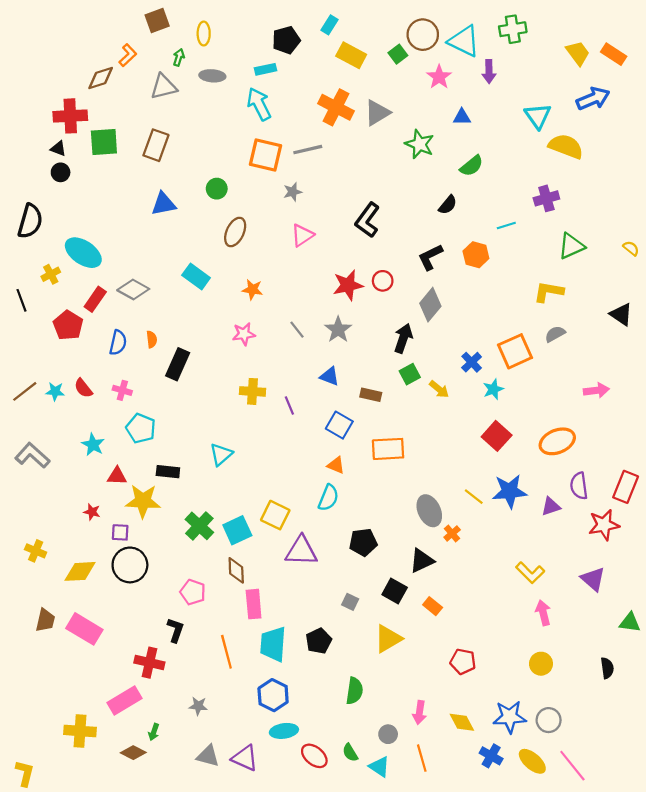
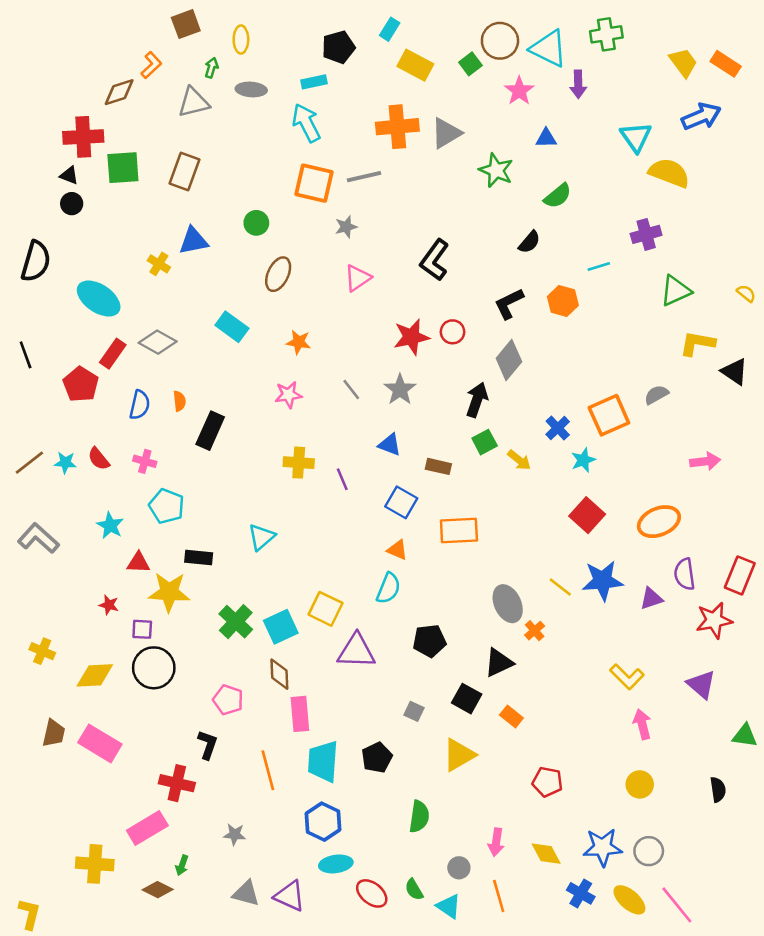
orange cross: (336, 107) -> (397, 127), turned -32
yellow cross: (51, 274) -> (159, 264), moved, turned -30
yellow L-shape: (549, 292) -> (697, 343), moved

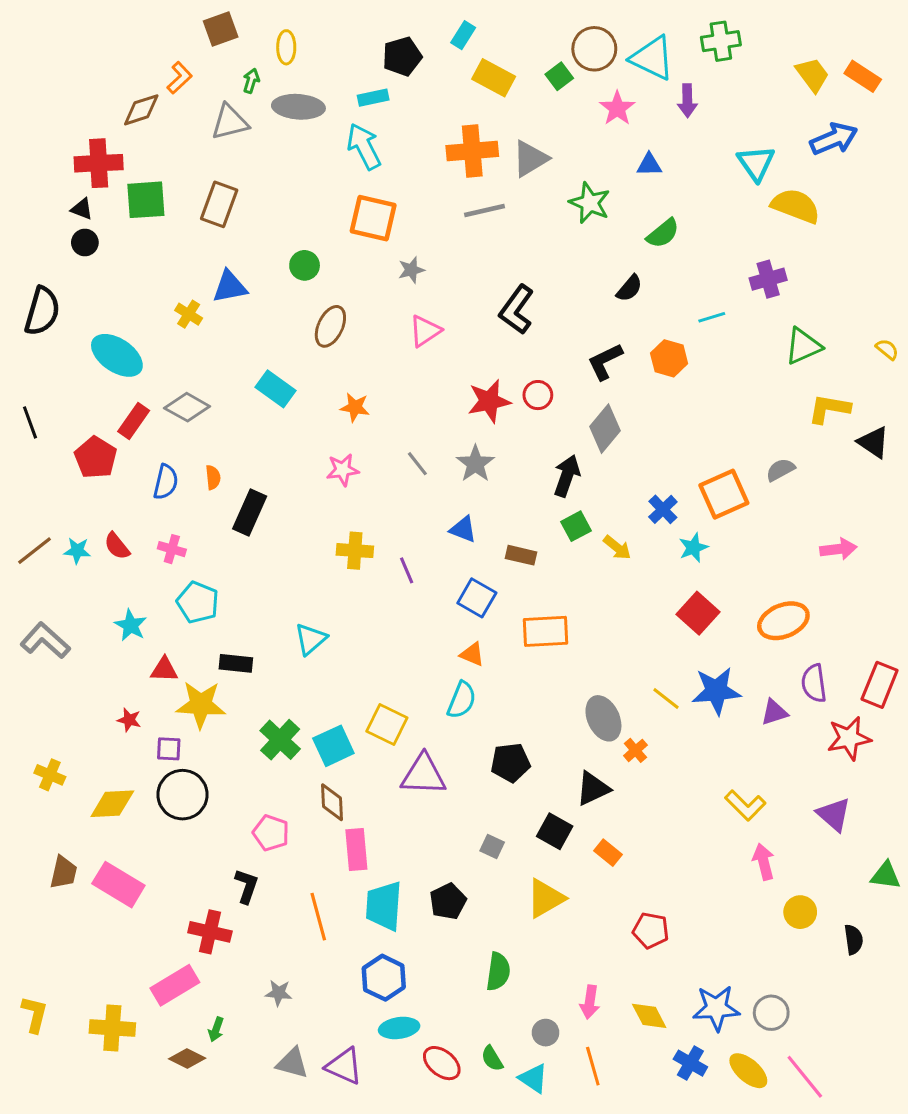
gray ellipse: (251, 89) -> (298, 107), size x1.4
gray line: (364, 177) -> (484, 210), moved
yellow circle: (640, 784) -> (800, 912), moved
yellow L-shape: (29, 914) -> (35, 1014), moved

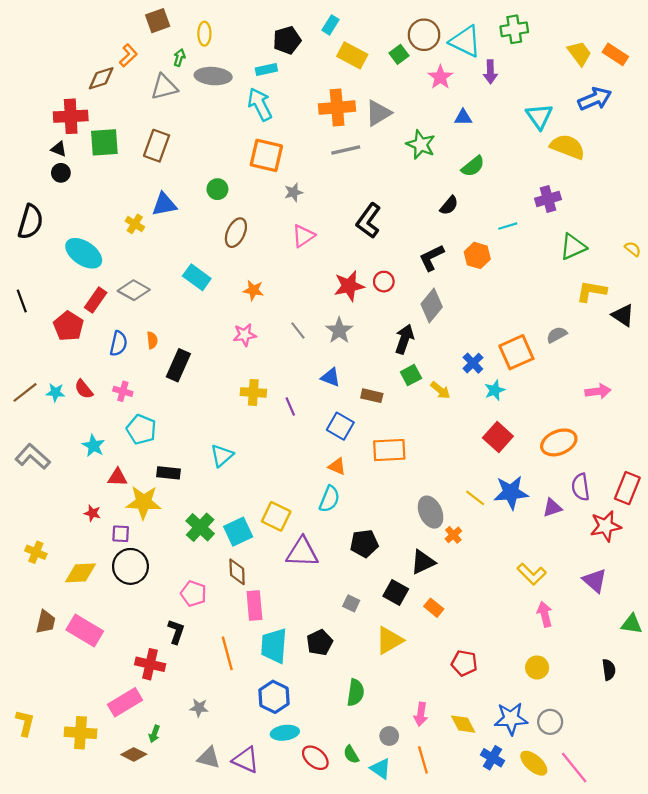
yellow circle: (800, 912) -> (537, 667), moved

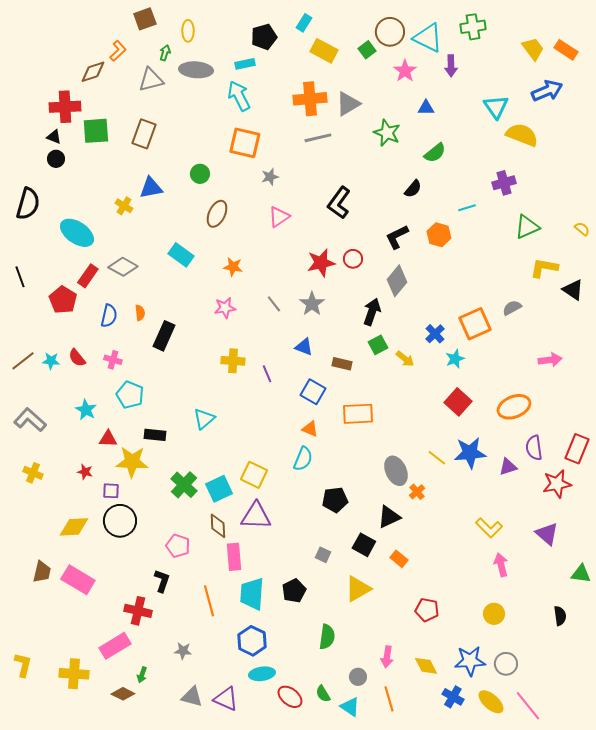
yellow cross: (36, 552) -> (33, 473), moved
purple triangle: (302, 552) -> (256, 516), moved

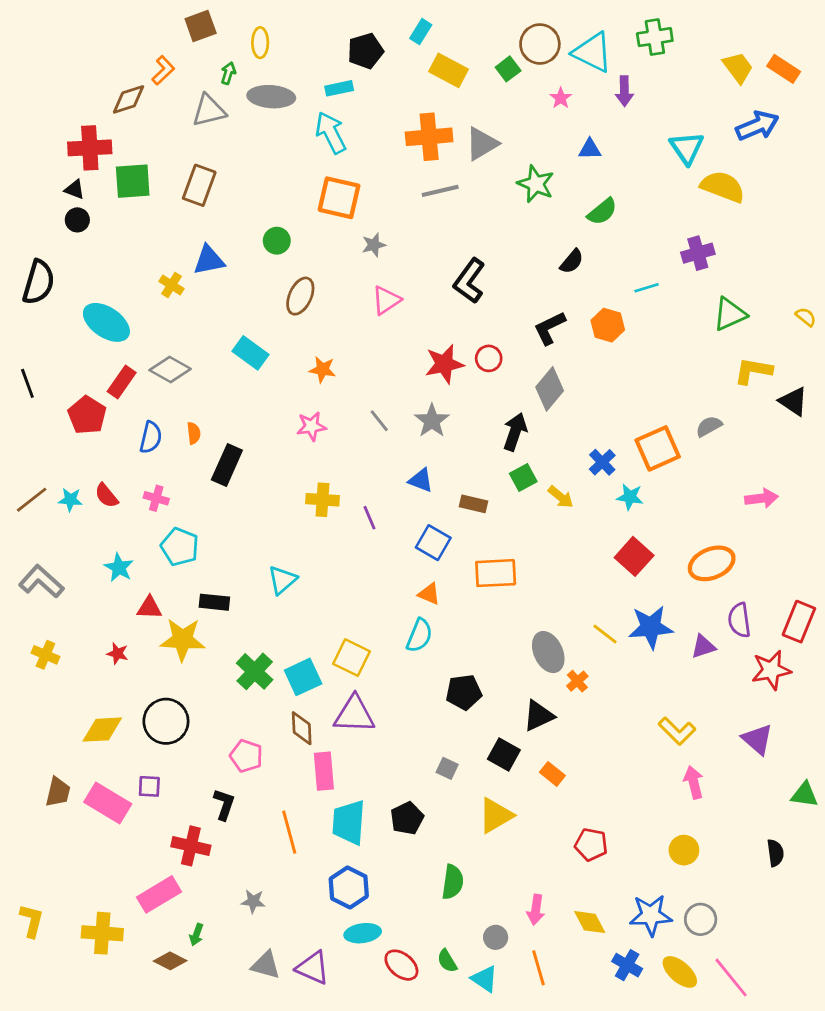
pink star: (405, 71) -> (561, 98), size x0.7
cyan star: (455, 359) -> (630, 497), turned 30
purple square: (111, 491) -> (149, 786), moved

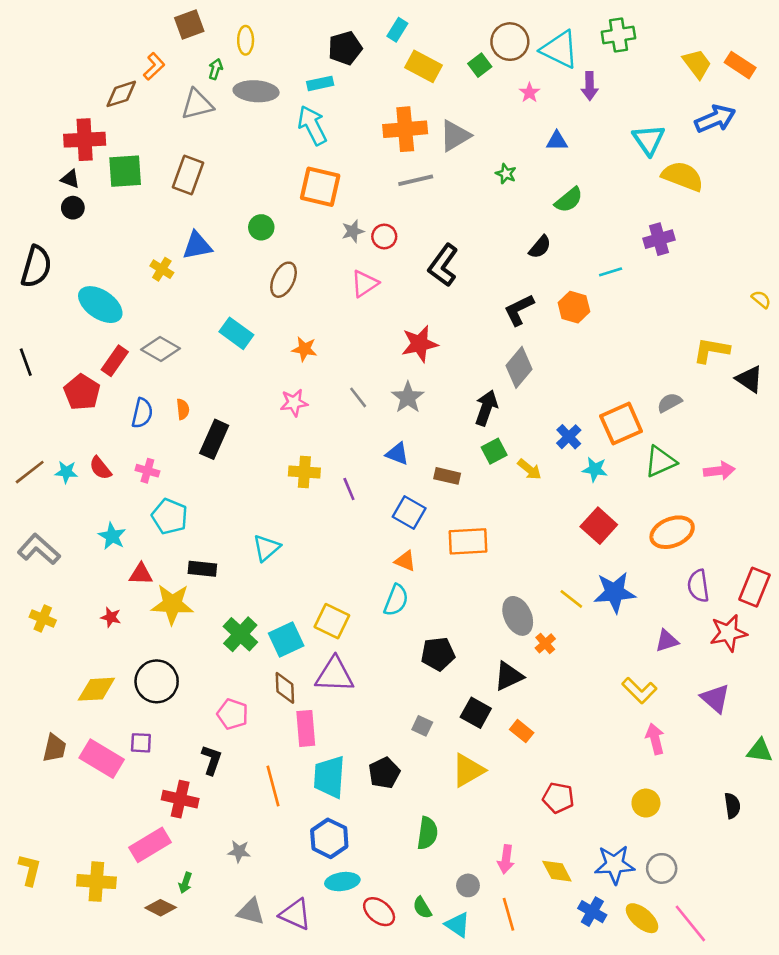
green star: (536, 184) -> (506, 174), size x0.6
green triangle: (730, 314) -> (660, 462), moved
red circle: (489, 358) -> (384, 236), moved
purple triangle: (703, 646) -> (667, 641), moved

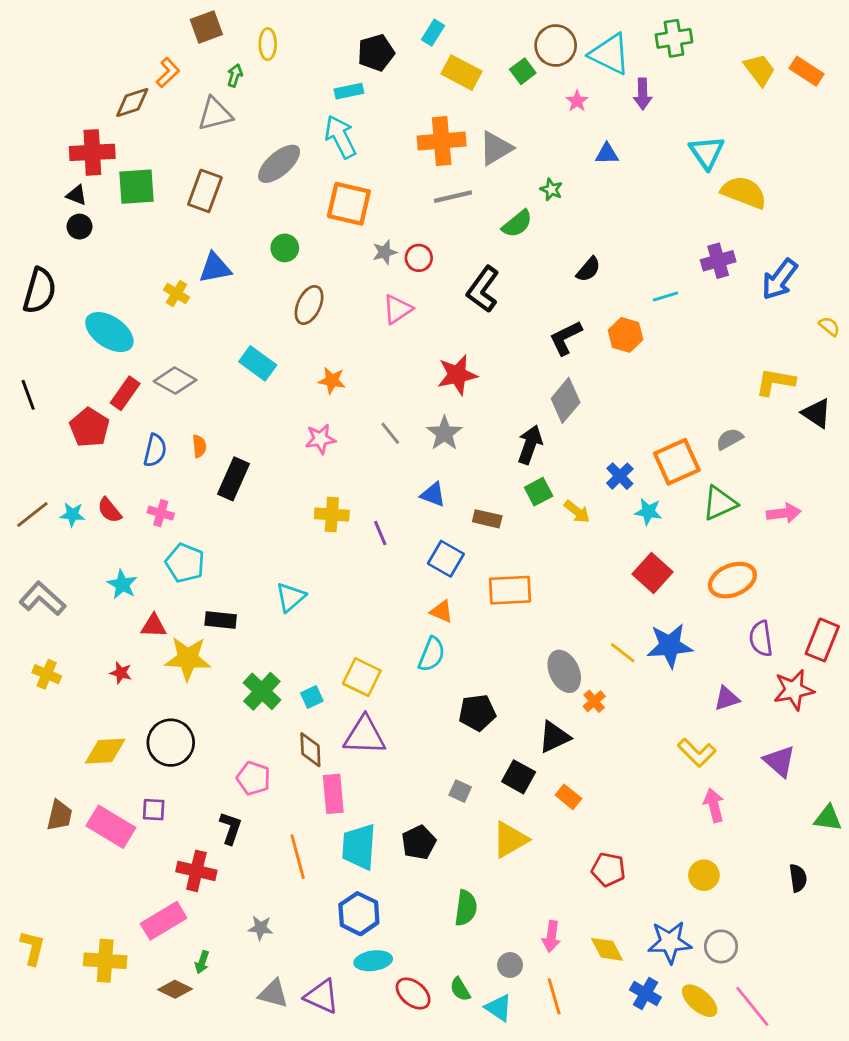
gray ellipse: (256, 91) -> (279, 164), moved, turned -45
blue arrow: (715, 119) -> (779, 279), moved, turned 150
green semicircle: (569, 200) -> (517, 224), moved
cyan square: (286, 639) -> (312, 697), size x0.6

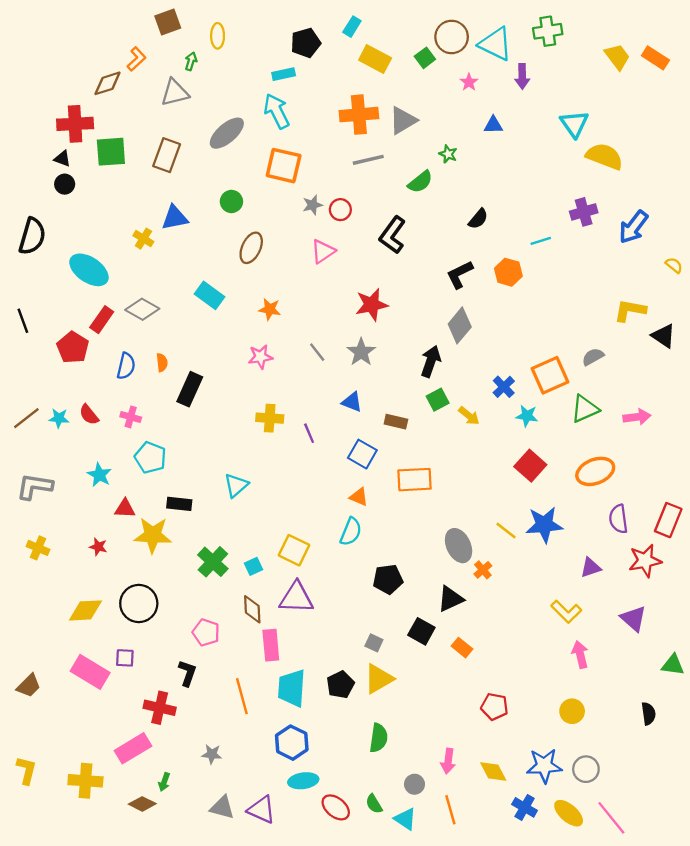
gray L-shape: (42, 599) -> (35, 486), turned -33
brown trapezoid: (60, 815) -> (29, 686), moved, turned 32
yellow triangle: (510, 840) -> (379, 679), moved

